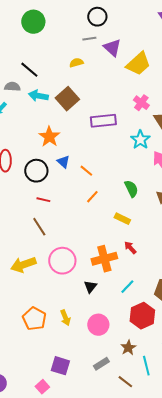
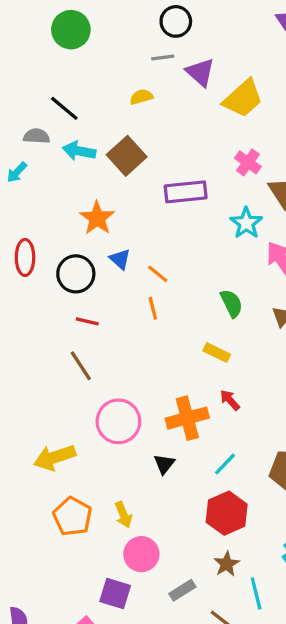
orange line: (92, 197) -> (153, 308), moved, turned -56
yellow arrow: (23, 265) -> (55, 457), moved
red hexagon: (142, 316) -> (227, 513), moved
pink circle: (98, 325) -> (141, 554), moved

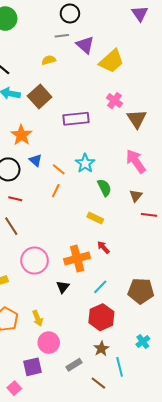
cyan star: (246, 223) -> (85, 163), moved
orange line: (153, 308) -> (56, 191), turned 40
purple square: (115, 593) -> (32, 367), turned -30

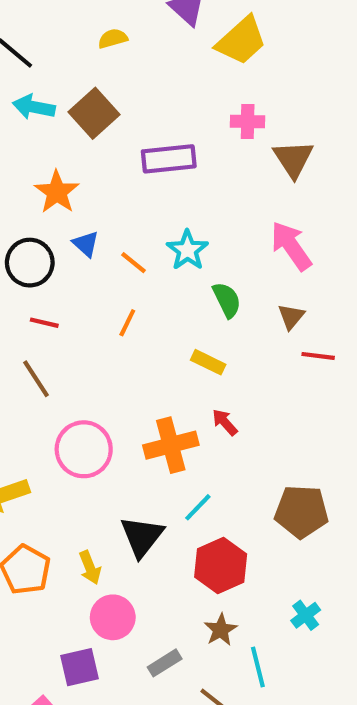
pink cross: (115, 101) -> (248, 121), turned -35
orange line: (56, 191) -> (127, 323), moved
black triangle: (63, 287) -> (142, 536), moved, size x1.6
cyan line: (100, 287) -> (198, 507), moved

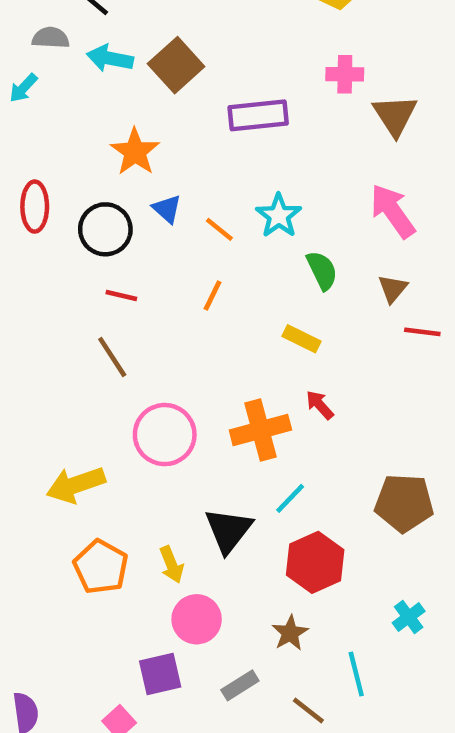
brown star: (221, 630) -> (290, 633), moved
gray rectangle: (165, 663) -> (240, 685), moved

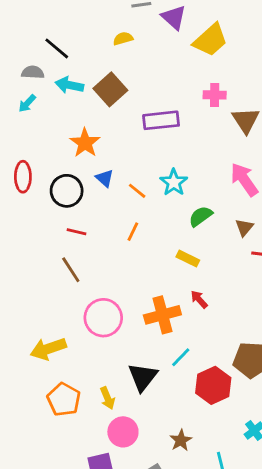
cyan arrow: (23, 88) -> (27, 103), moved
green semicircle: (322, 270) -> (201, 216), turned -100
red hexagon: (315, 562) -> (213, 385), moved

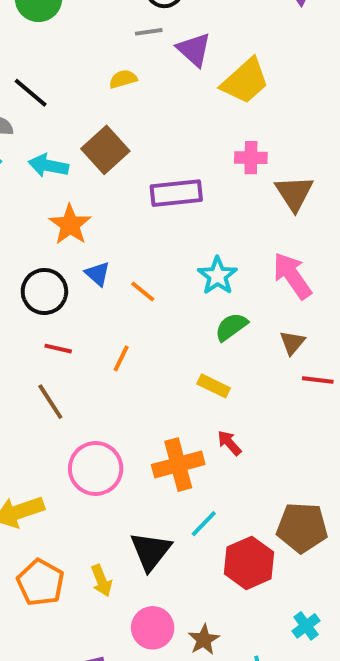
cyan arrow: (69, 85) -> (48, 166), moved
cyan star: (174, 182) -> (218, 276), moved
orange line: (133, 232) -> (121, 358), moved
pink circle: (123, 432) -> (153, 628), moved

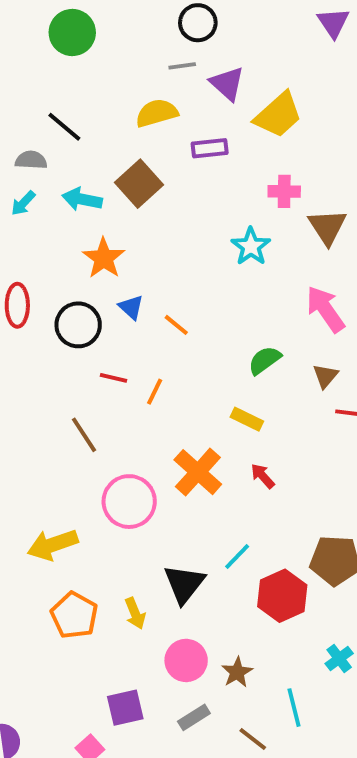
yellow semicircle: (123, 79) -> (157, 113), size x1.5
purple rectangle: (176, 193) -> (210, 148), moved, size x0.7
cyan star: (218, 276) -> (251, 246), moved
red line: (58, 349) -> (113, 378), moved
orange cross: (178, 465) -> (198, 472), moved, turned -33

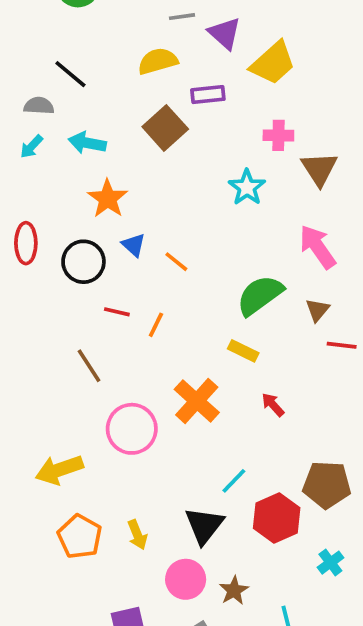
brown square: (139, 184) -> (165, 128), moved
green semicircle: (265, 360) -> (260, 295), size x1.5
red arrow: (263, 476) -> (273, 405), moved
black triangle: (184, 584) -> (204, 525), moved
cyan cross: (339, 659) -> (330, 563), moved

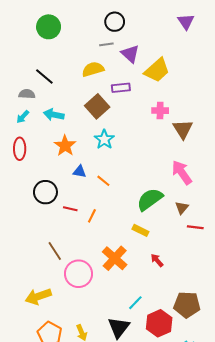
cyan star: (247, 187) -> (104, 139), moved
red ellipse: (26, 243) -> (20, 149), moved
blue triangle: (134, 245) -> (80, 171), turned -32
black circle: (83, 262) -> (45, 192), moved
brown line: (89, 366) -> (55, 251), moved

